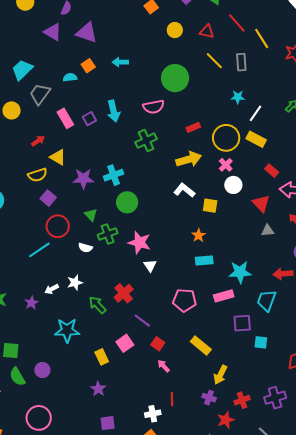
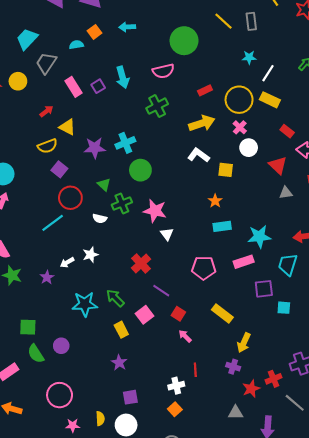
green arrow: (97, 305) -> (115, 298), moved
red cross: (242, 400) -> (274, 379), moved

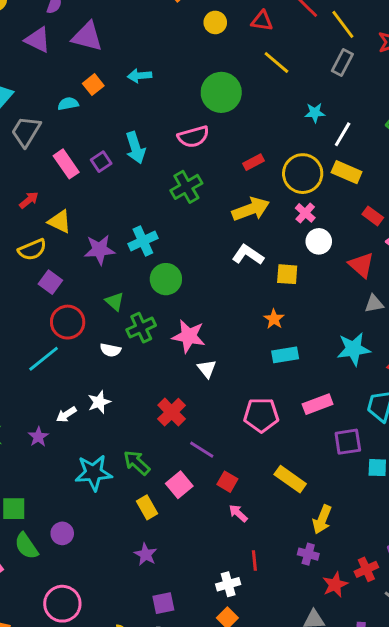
gray rectangle: (251, 21) -> (342, 63), moved, turned 36
cyan star: (259, 237) -> (354, 349), moved

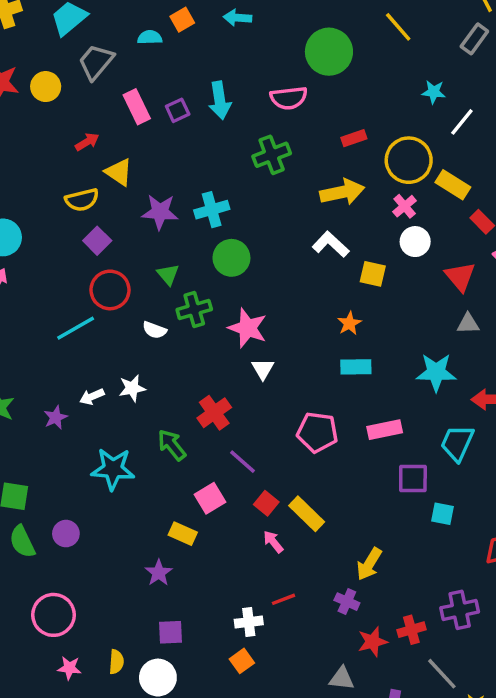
yellow rectangle: (347, 172) -> (453, 185), moved
green arrow: (137, 463) -> (172, 445), moved
yellow rectangle: (290, 479) -> (307, 514), moved
yellow rectangle: (147, 507) -> (183, 534), moved, turned -45
red line: (254, 561) -> (283, 599), turned 66

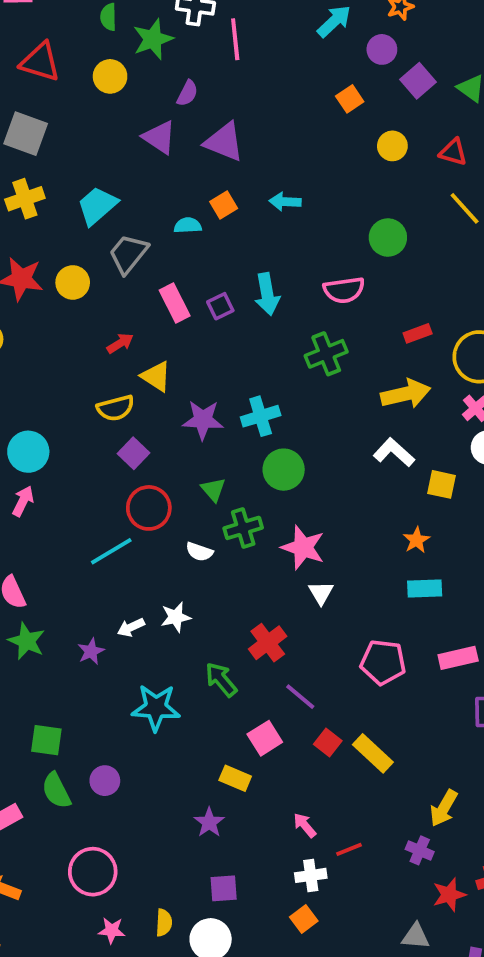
green circle: (329, 52) -> (388, 238), size x0.7
pink arrow: (273, 542) -> (305, 825), moved

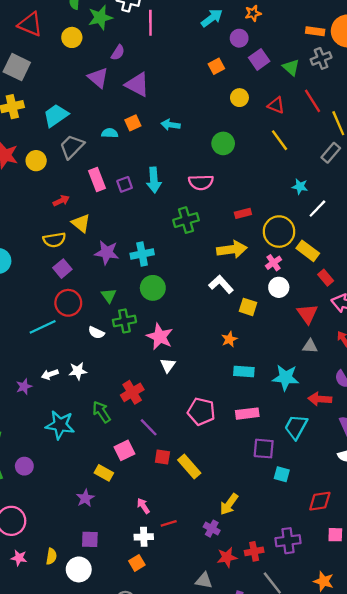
green circle: (388, 238) -> (223, 143), moved
cyan rectangle: (425, 589) -> (244, 371), moved
red square: (328, 743) -> (162, 457), turned -35

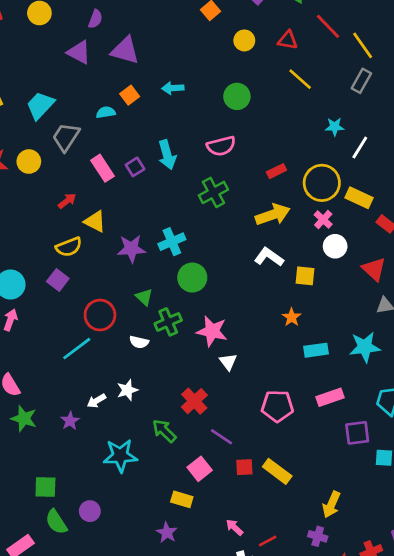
purple square: (62, 269) -> (58, 280), moved

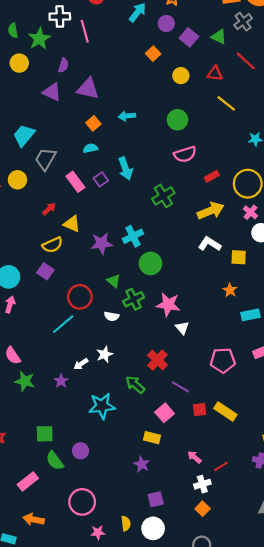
cyan semicircle: (106, 112) -> (90, 148), moved
pink semicircle: (221, 146) -> (185, 154), moved

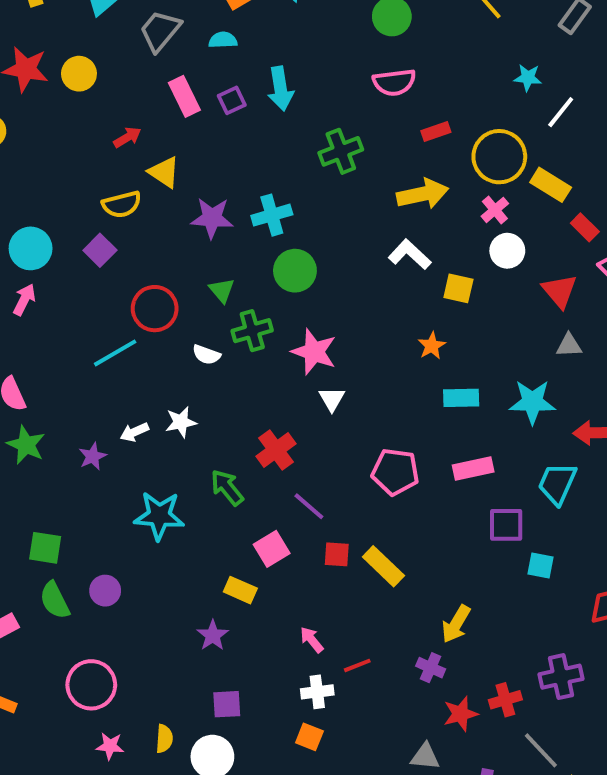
gray trapezoid: (45, 159) -> (160, 31), moved
orange square: (203, 509) -> (309, 737), turned -32

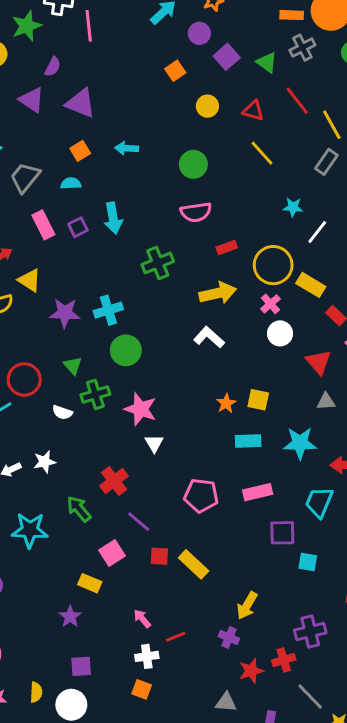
yellow square: (458, 288) -> (258, 400), moved
purple cross: (561, 677) -> (310, 631), moved

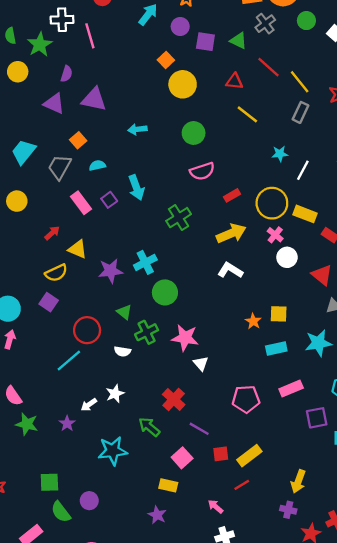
purple square: (227, 57) -> (205, 42), turned -30
yellow circle: (207, 106) -> (183, 84), moved, size x1.5
orange square: (80, 151) -> (78, 140), moved
yellow rectangle: (194, 564) -> (249, 456), turned -70
red line: (176, 637) -> (242, 485), moved

